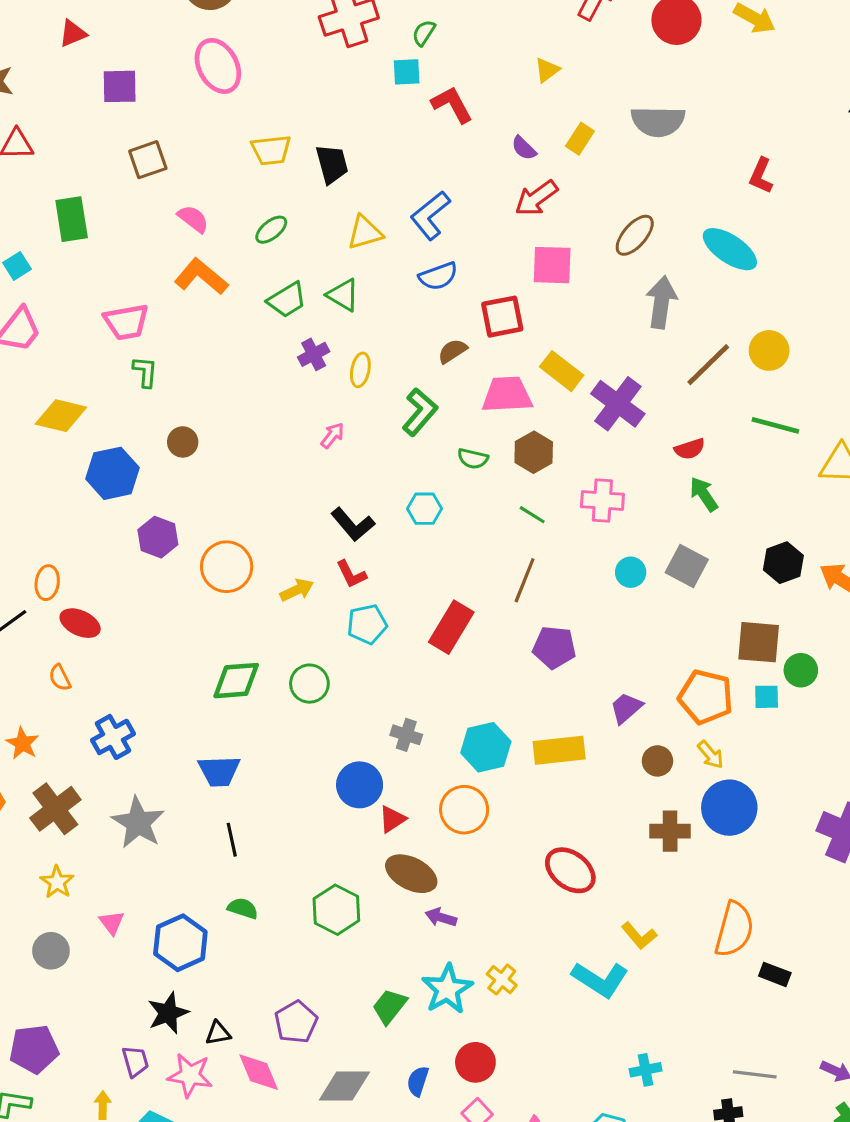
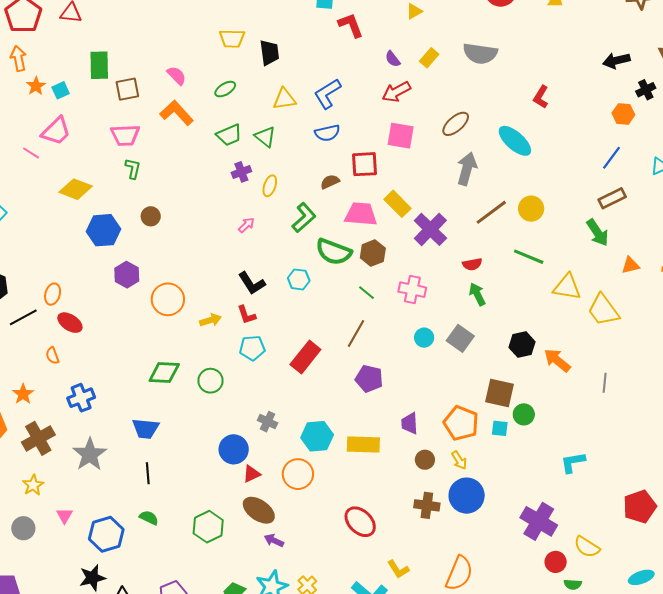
brown square: (148, 160) -> (127, 89), moved
green semicircle: (473, 459) -> (334, 252), size x1.8
purple trapezoid: (626, 708) -> (410, 423), turned -60

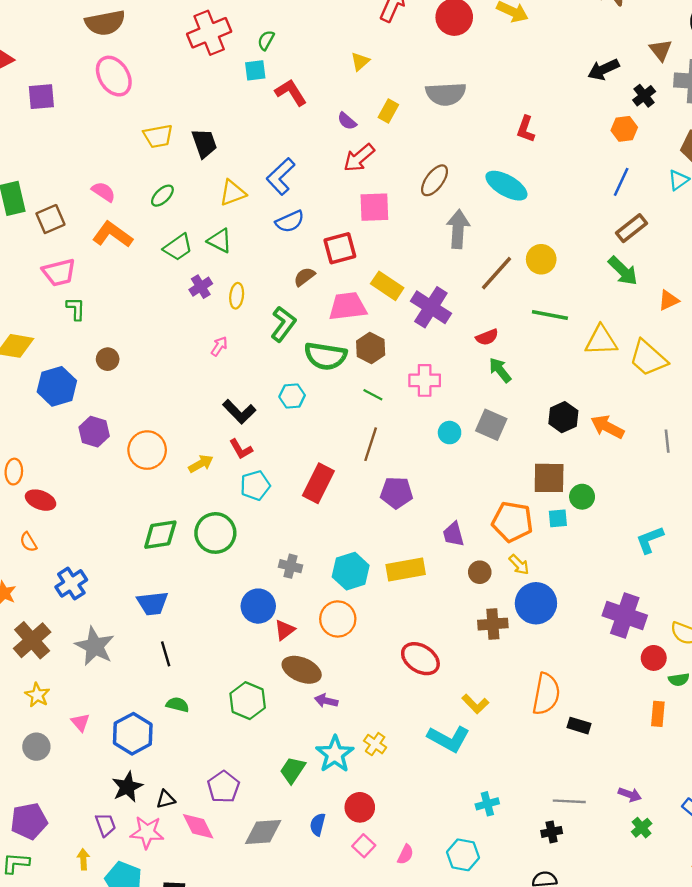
green circle: (210, 381) -> (215, 533), size x1.4

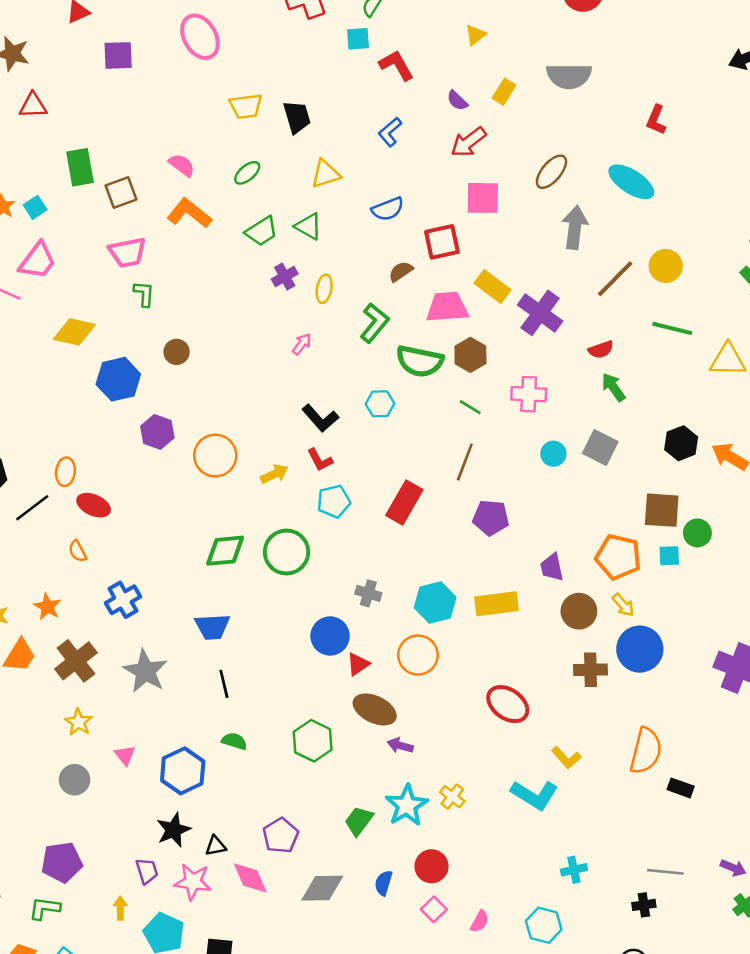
blue L-shape: (281, 176) -> (390, 132), moved, size x0.7
brown circle: (480, 572) -> (579, 611), size x1.4

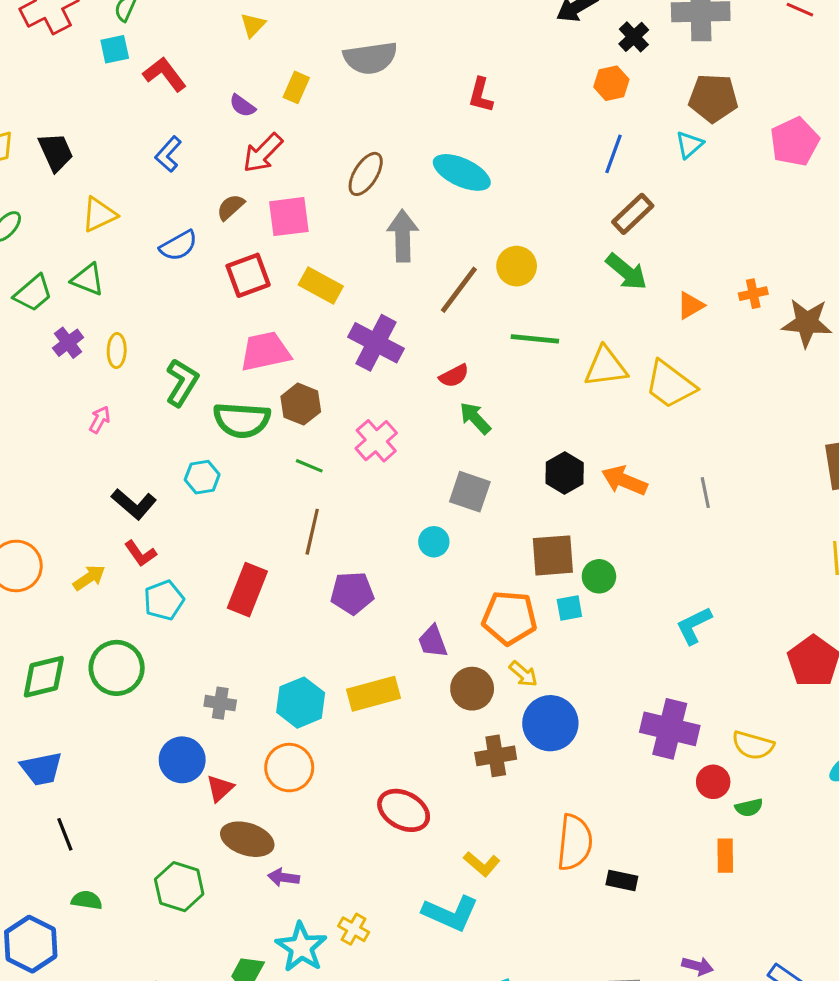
brown semicircle: (401, 271) -> (231, 207), moved
yellow rectangle: (492, 287) -> (321, 286), moved
pink cross: (529, 394) -> (376, 441), turned -36
cyan circle: (553, 454) -> (434, 542), moved

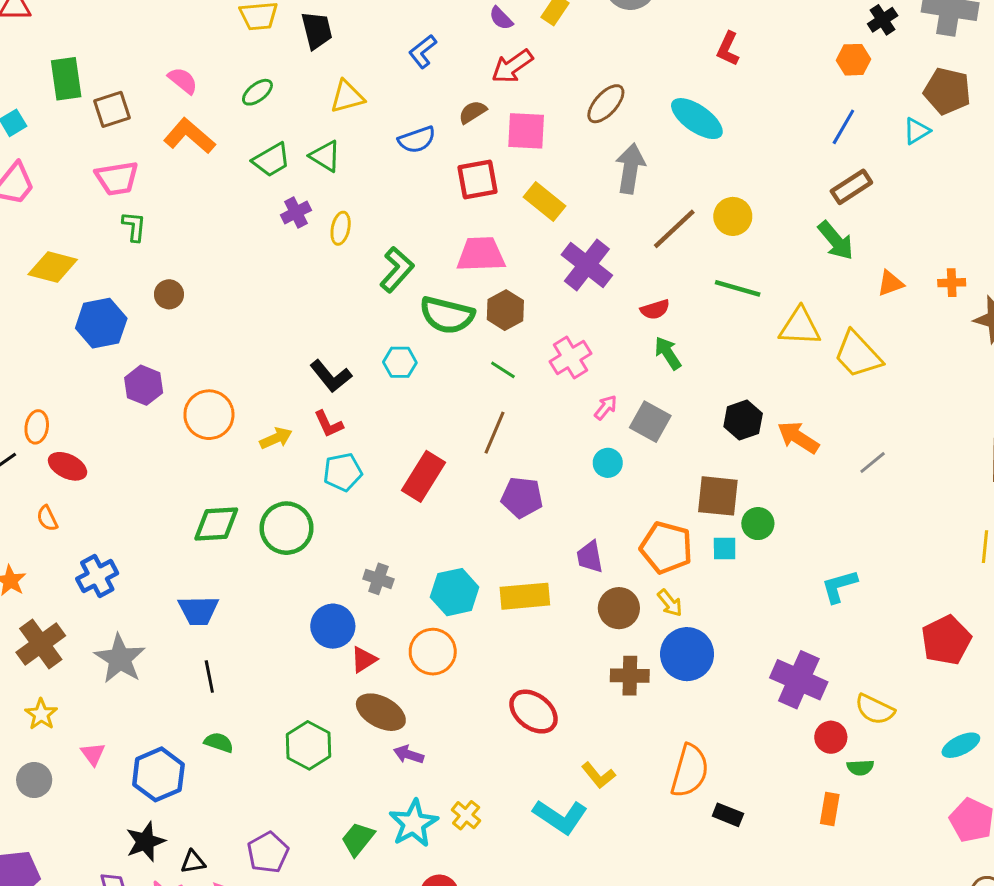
pink arrow: (100, 420) -> (606, 407), moved
gray line: (705, 493) -> (873, 463), turned 52

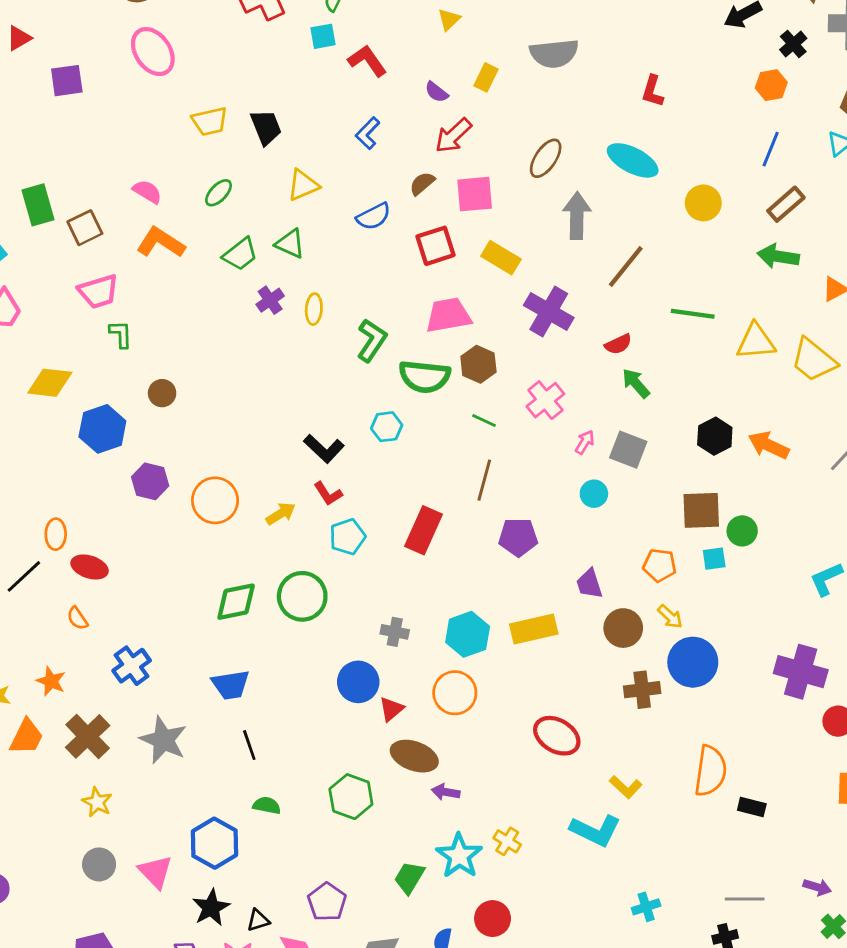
yellow circle: (733, 216) -> (703, 203), moved
green arrow: (836, 240) -> (778, 256), turned 147
orange pentagon: (666, 548) -> (660, 565), size x0.7
pink triangle: (93, 754) -> (155, 872), moved, size x1.5

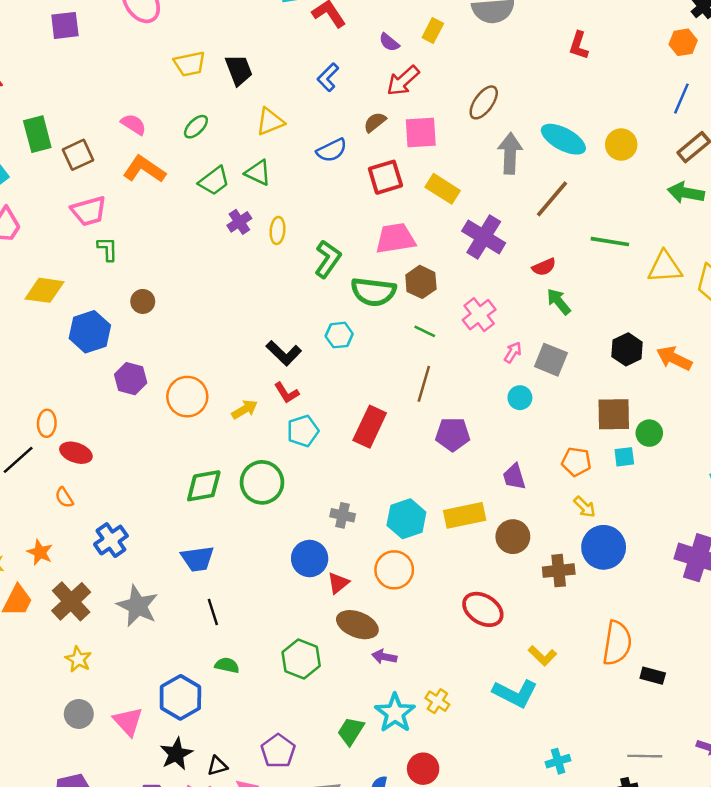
cyan ellipse: (633, 160) -> (563, 139), moved
brown circle: (623, 628) -> (513, 537), moved

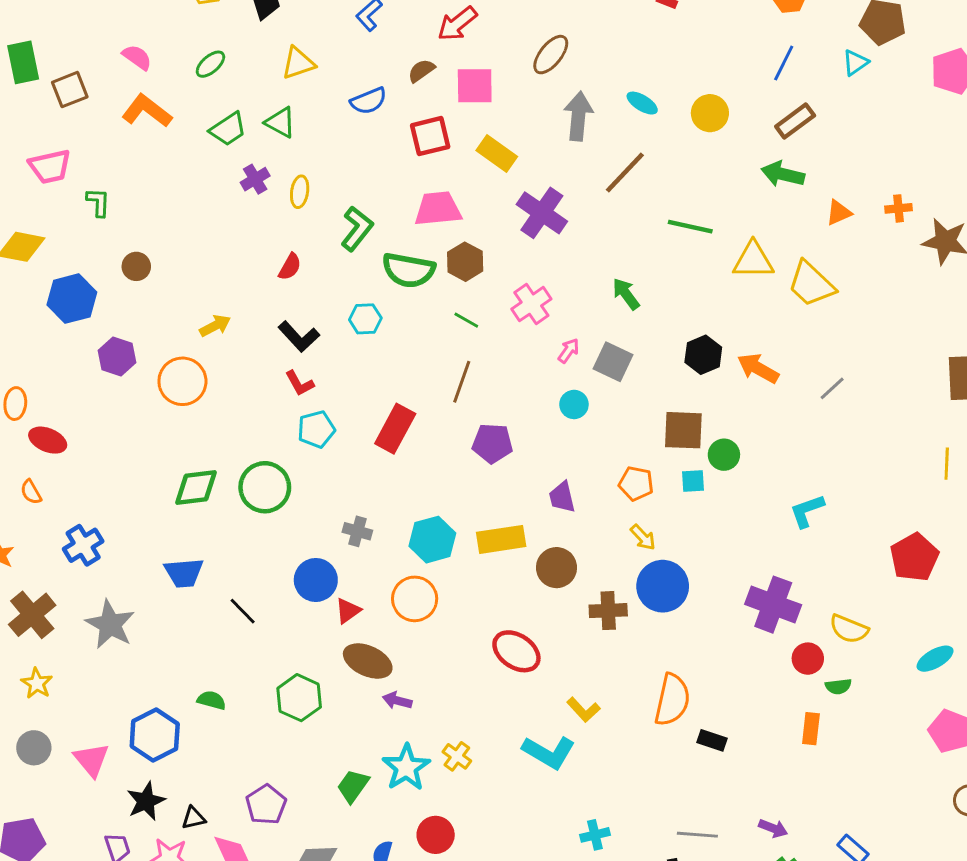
cyan ellipse: (563, 139) -> (642, 103), size x0.6
pink trapezoid: (89, 211) -> (50, 166), moved
red semicircle: (544, 267) -> (290, 267), moved, turned -40
yellow arrow: (245, 409) -> (215, 326), moved
black line: (213, 612) -> (243, 611), moved, turned -30

